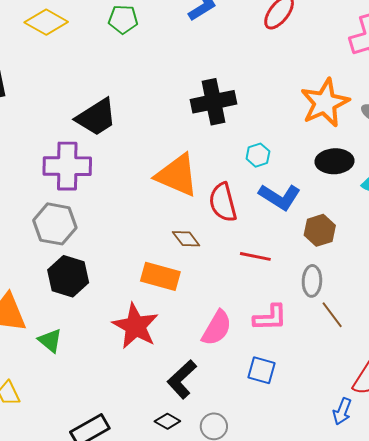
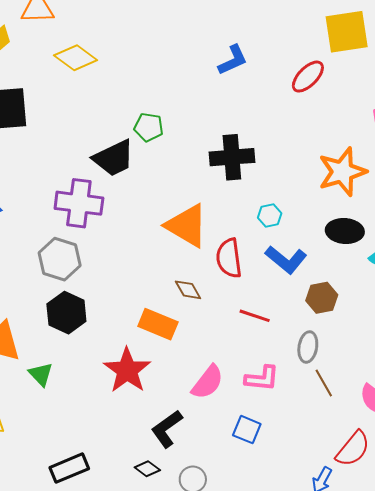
green pentagon: (123, 19) -> (149, 127), moved

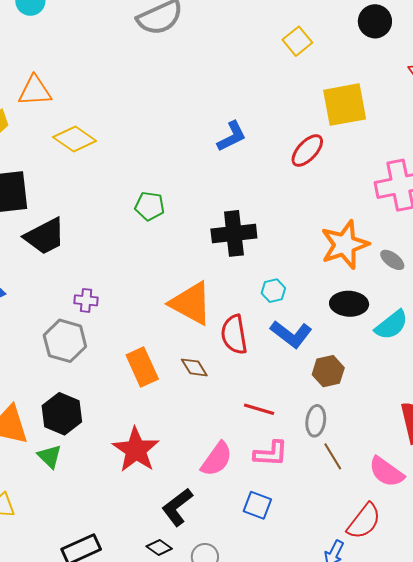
black trapezoid: (114, 158) -> (45, 236), moved
purple cross: (79, 203) -> (86, 300), moved, size x0.5
black hexagon: (66, 313) -> (62, 414), moved
red line: (255, 316) -> (259, 409), moved
orange rectangle: (158, 324) -> (142, 367), moved, turned 45

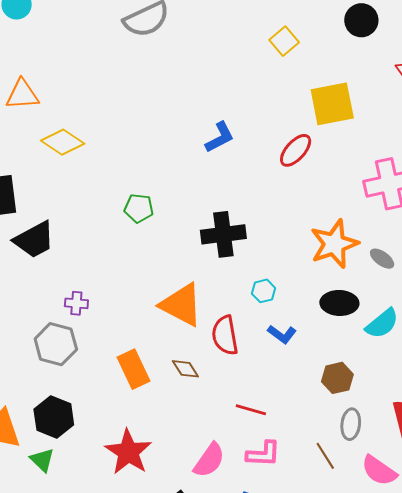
blue L-shape: (291, 334) -> (282, 334), size x0.7
brown hexagon: (328, 371) -> (337, 378), moved
gray ellipse: (316, 421) -> (351, 424), moved

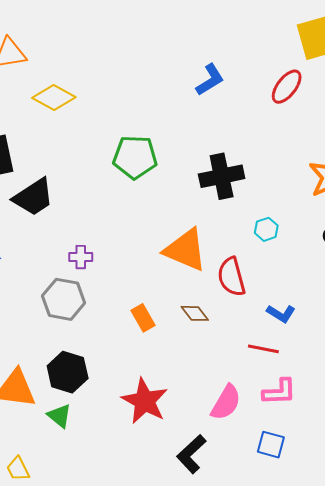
green pentagon: (139, 208) -> (135, 157), size x1.5
blue L-shape: (282, 334) -> (281, 314), moved
orange rectangle: (133, 369) -> (143, 318), size x0.7

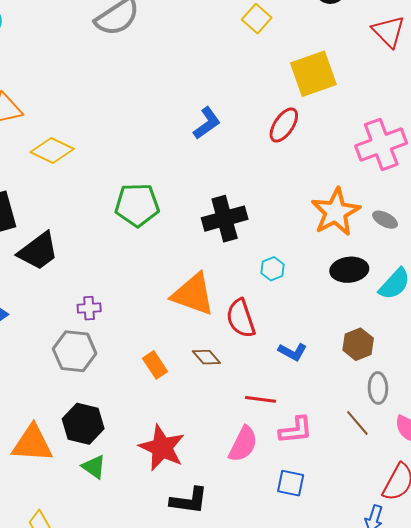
red line: (263, 349) -> (260, 399), moved
green triangle: (59, 416) -> (94, 467), moved
black L-shape: (191, 454) -> (189, 501), moved, turned -126

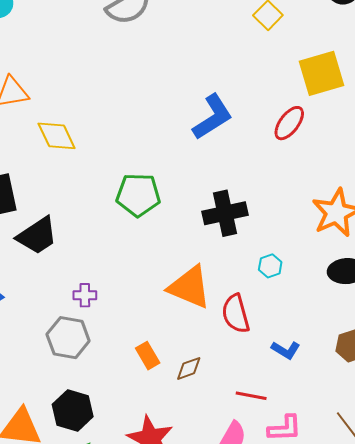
blue L-shape: (207, 123) -> (213, 117), size x1.4
yellow diamond: (52, 150) -> (57, 136), turned 36
brown diamond: (206, 357) -> (189, 368), moved, turned -72

